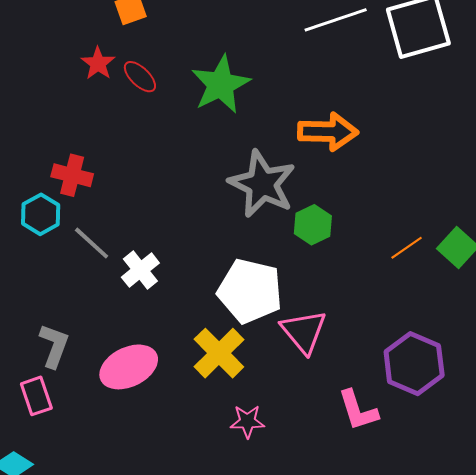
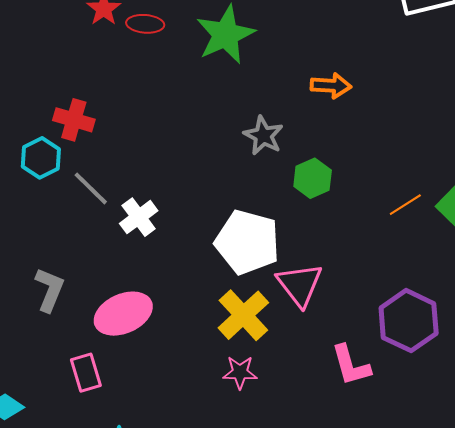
red ellipse: (140, 77) -> (145, 24), turned -42
orange arrow: (328, 132) -> (331, 86), size x0.7
gray star: (262, 184) -> (263, 136), size x0.6
yellow cross: (219, 353) -> (243, 315), moved
pink rectangle: (36, 396) -> (86, 373), moved

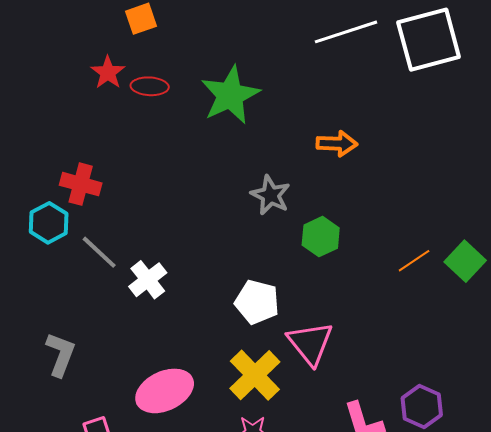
white pentagon: (247, 242) -> (257, 302), size x0.7
pink ellipse: (123, 314) -> (165, 391), moved
purple hexagon: (409, 321) -> (422, 406), moved, size x0.7

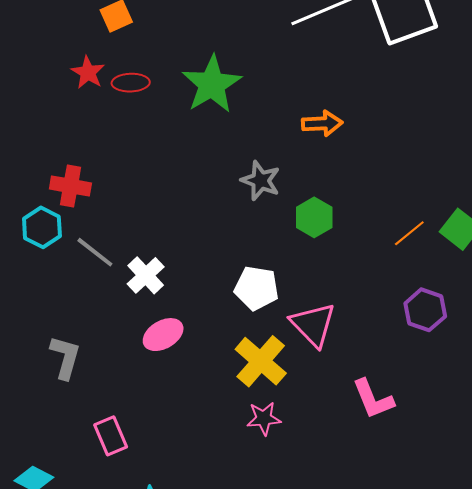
pink ellipse: (165, 391) -> (163, 335), moved, size x0.7
purple hexagon: (422, 406) -> (425, 310), moved

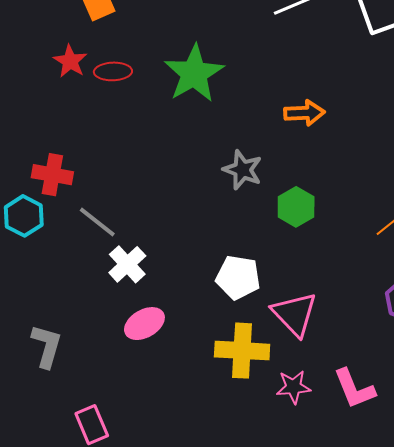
gray line: (95, 252) -> (97, 222), moved
yellow cross: (261, 361) -> (242, 351), turned -38
pink star: (264, 418) -> (293, 387), moved

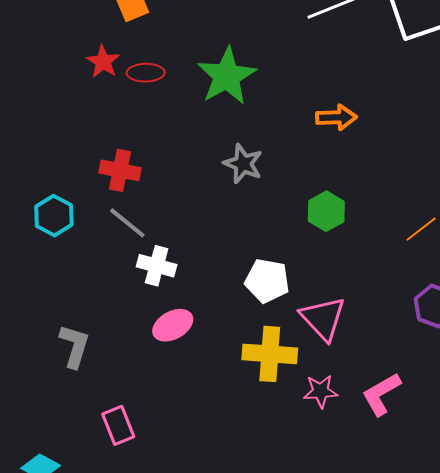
gray star: (243, 170) -> (243, 164), moved
red cross: (52, 175) -> (120, 170), moved
white cross: (127, 264) -> (157, 266), turned -33
pink L-shape: (354, 389) -> (381, 394), turned 81

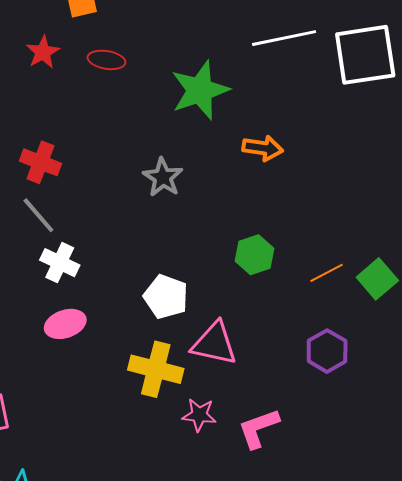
red ellipse: (146, 73) -> (106, 60), moved
green star: (227, 76) -> (200, 90), moved
green hexagon: (326, 211) -> (255, 255), moved
pink triangle: (323, 318) -> (214, 344), turned -45

